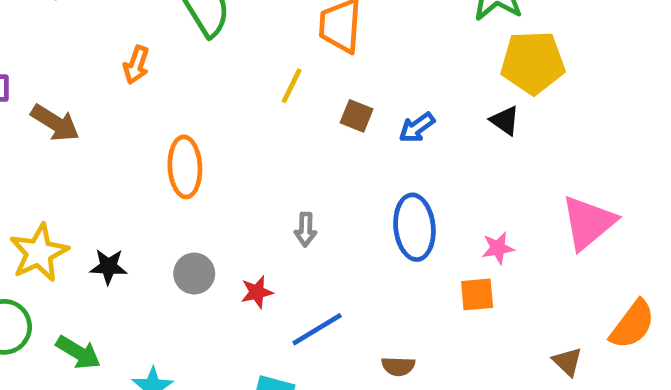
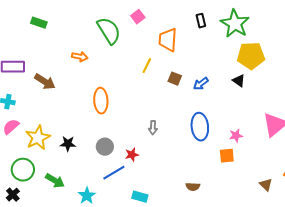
orange arrow: (136, 65) -> (80, 57), turned -98
blue line: (317, 329) -> (114, 173), moved

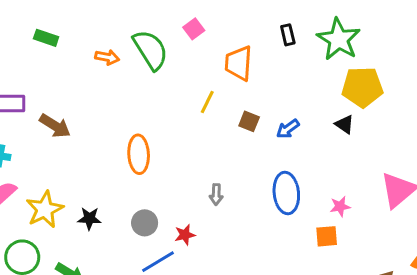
orange arrow: (80, 57) -> (107, 57), moved

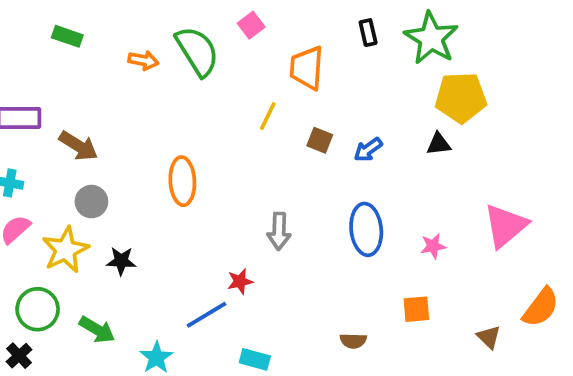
black triangle: (345, 124) -> (439, 144), turned -42
gray arrow: (216, 195) -> (279, 231), size x1.4
gray circle: (145, 223) -> (91, 202), moved
orange square: (327, 236) -> (416, 309), moved

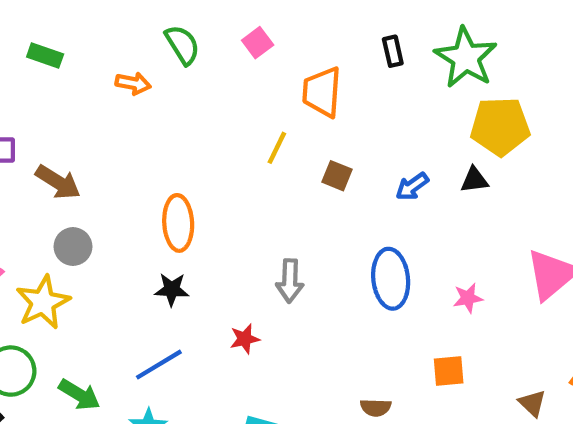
green semicircle: (197, 51) -> (182, 45), moved, size x0.7
blue arrow: (368, 150) -> (412, 186), moved
black star: (121, 261) -> (172, 289), moved
blue line: (207, 315) -> (159, 365), moved

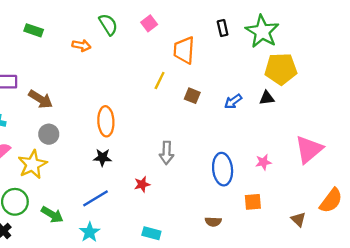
blue ellipse: (391, 279) -> (223, 169), moved

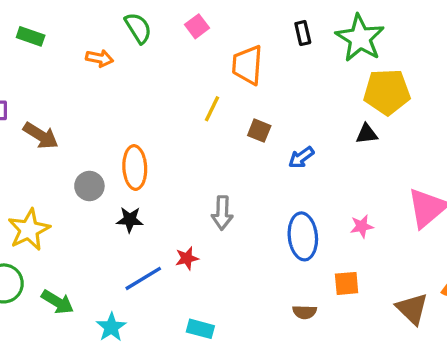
blue arrow: (233, 101) -> (301, 157), moved
gray circle: (49, 134) -> (89, 186), moved
blue line: (95, 198) -> (143, 278), moved
brown triangle: (298, 219) -> (412, 309), size x1.5
brown semicircle: (213, 222) -> (305, 312), moved

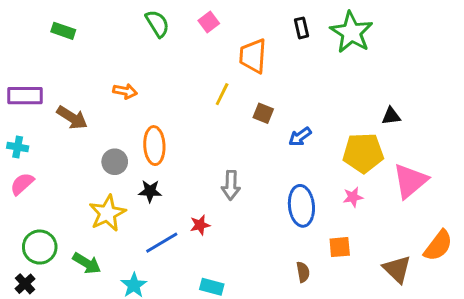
orange arrow: (99, 58) -> (125, 91), moved
yellow pentagon: (387, 92) -> (363, 153), moved
black triangle: (367, 134) -> (391, 116), moved
yellow star: (29, 230) -> (107, 213), moved
brown semicircle: (305, 312) -> (303, 272), turned -102

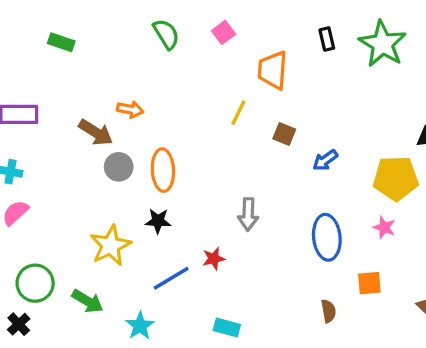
brown arrow: (72, 118) -> (96, 132), moved
gray circle: (115, 162) -> (119, 167), moved
pink star: (353, 197) -> (384, 227), turned 30

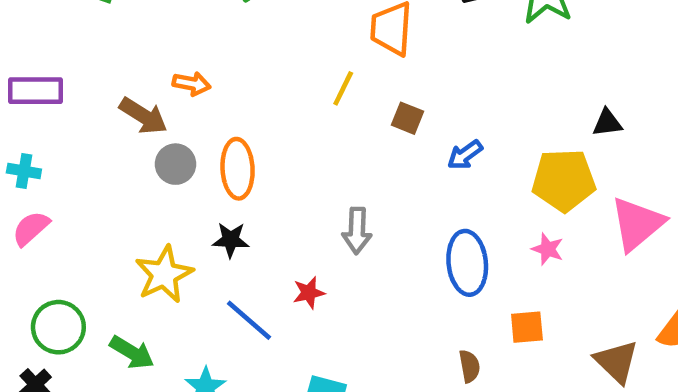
blue line: (171, 278) -> (249, 320), turned 72

